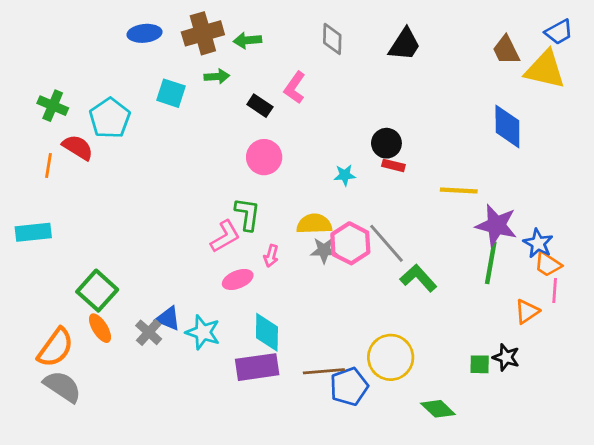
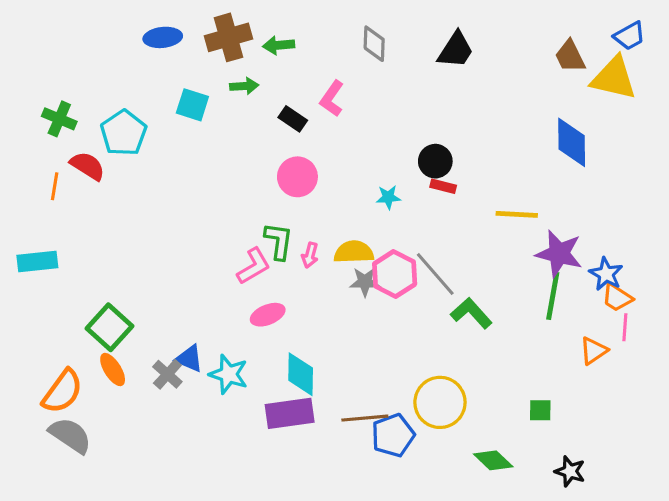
pink arrow: (271, 256) -> (310, 255), moved
black star: (506, 357) -> (570, 471), moved

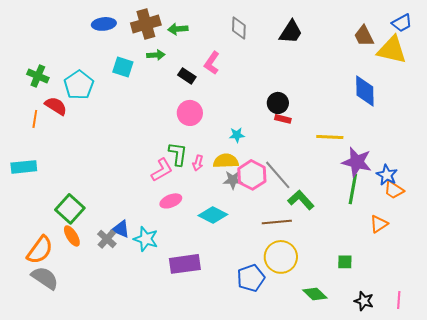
cyan star: (388, 197) -> (237, 135), moved
pink line: (625, 327) -> (399, 300), moved
cyan diamond: (301, 374) -> (213, 215), moved, turned -64
brown line: (365, 418) -> (277, 222), moved

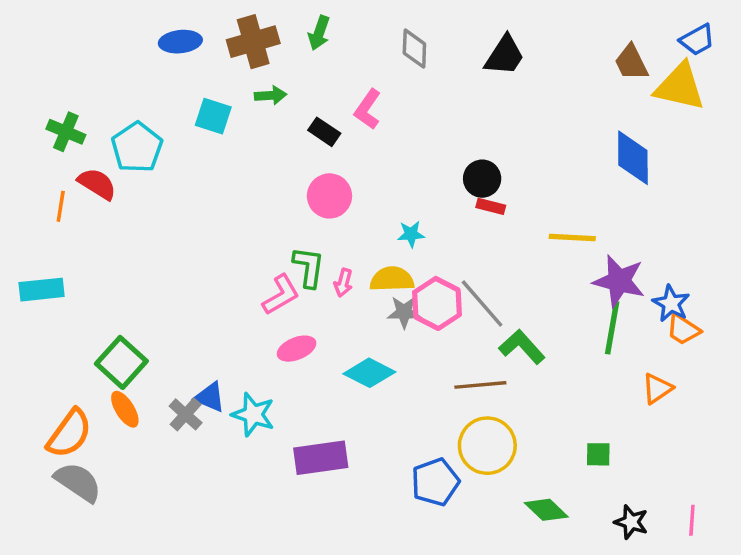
green arrow: (178, 29) -> (319, 33), moved, turned -66

